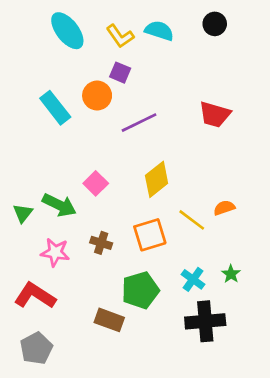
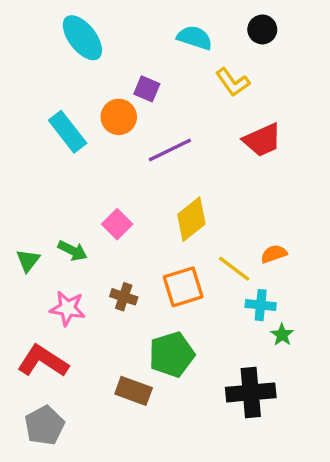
yellow L-shape: (120, 36) -> (233, 82), moved
red trapezoid: (215, 114) -> (262, 140), turned -40
green arrow: (59, 205) -> (73, 251), size x0.7
cyan cross: (193, 279) -> (261, 305), moved, turned -30

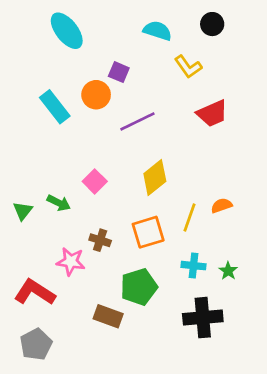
yellow line: (234, 269) -> (189, 218), turned 72
cyan cross: (261, 305) -> (193, 266), moved
pink star: (68, 308) -> (71, 262), moved

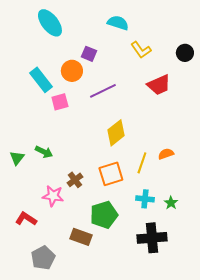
black circle: (212, 24) -> (185, 53), moved
pink square: (95, 181) -> (60, 102), moved, turned 30
brown cross: (100, 240) -> (75, 180), turned 35
red L-shape: (35, 292) -> (26, 219), size x0.7
gray pentagon: (36, 344) -> (43, 258), moved

